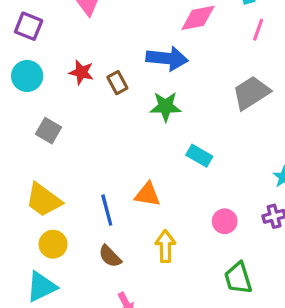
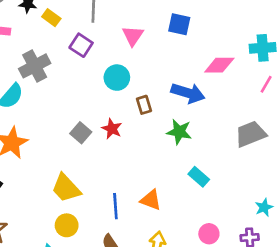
red star: (81, 72) -> (112, 129), moved
cyan circle: (27, 76) -> (117, 78), moved

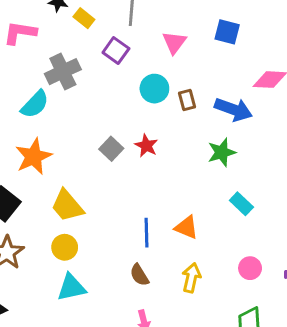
brown rectangle: (144, 105) -> (187, 100), moved
green star: (179, 132) -> (222, 152), turned -30
yellow trapezoid: (66, 188) -> (67, 206), moved
yellow circle: (67, 225) -> (65, 247), moved

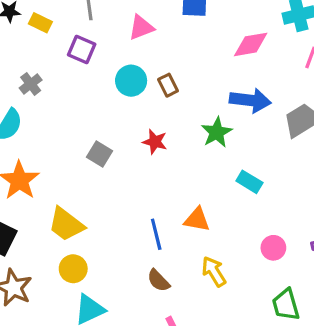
pink triangle: (174, 42) -> (141, 27), turned 45
gray cross: (63, 72) -> (31, 84), size x0.6
blue arrow: (233, 109) -> (250, 100), moved
red star: (146, 146) -> (155, 142), moved
yellow arrow: (191, 278) -> (214, 271), turned -32

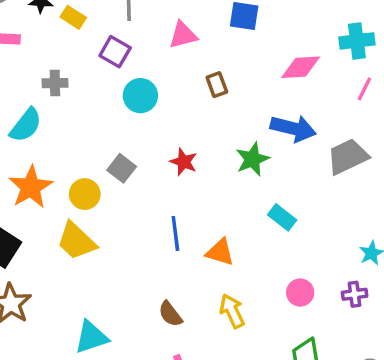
cyan circle: (131, 81) -> (140, 96), moved
gray cross: (31, 84) -> (55, 83), turned 30
brown rectangle: (168, 85) -> (217, 85), moved
blue line: (156, 234) -> (175, 233), moved
yellow circle: (73, 269) -> (85, 194), moved

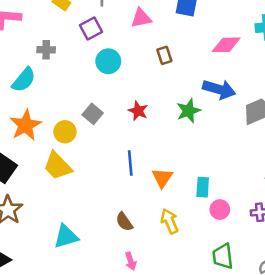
purple square: (115, 52) -> (91, 29), turned 30
cyan rectangle: (282, 217) -> (203, 187), moved, turned 54
orange triangle: (220, 252) -> (162, 178), turned 45

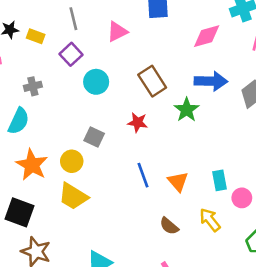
brown rectangle: (164, 55) -> (152, 81), moved, size x1.6
yellow arrow: (170, 221) -> (210, 220), moved
brown semicircle: (124, 222) -> (169, 226), moved

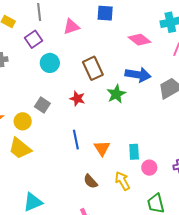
pink diamond: (207, 36) -> (139, 40), turned 45

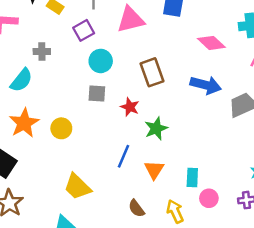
pink triangle: (71, 27) -> (131, 20), size x1.4
green star: (116, 94) -> (156, 129), moved
gray square: (42, 105) -> (97, 93), moved, turned -35
blue line: (76, 140) -> (124, 156), turned 30
yellow trapezoid: (20, 148) -> (77, 187), moved

